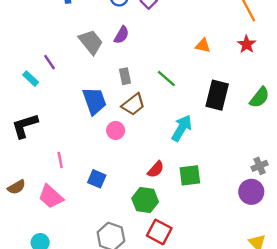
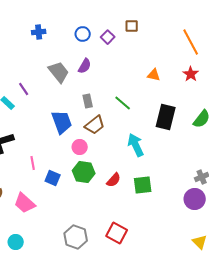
cyan arrow: (182, 128) -> (136, 145), turned -55
pink line: (60, 160) -> (33, 163), moved
blue square: (97, 179) -> (53, 178), moved
green hexagon: (145, 200) -> (84, 172), moved

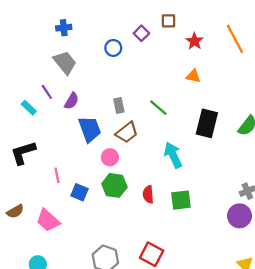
blue circle: (83, 34) -> (113, 48), moved
purple semicircle: (85, 66) -> (72, 101), moved
gray trapezoid: (59, 72) -> (65, 63), moved
red star: (191, 74) -> (194, 41), moved
red semicircle: (114, 180) -> (148, 194), turned 133

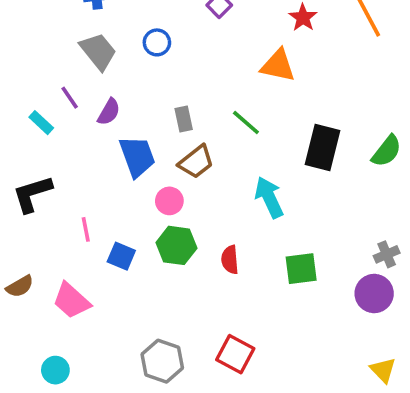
blue circle: (113, 48) -> (157, 42), moved
orange triangle: (193, 76) -> (278, 66), moved, size x1.5
green square: (181, 200) -> (301, 269), moved

